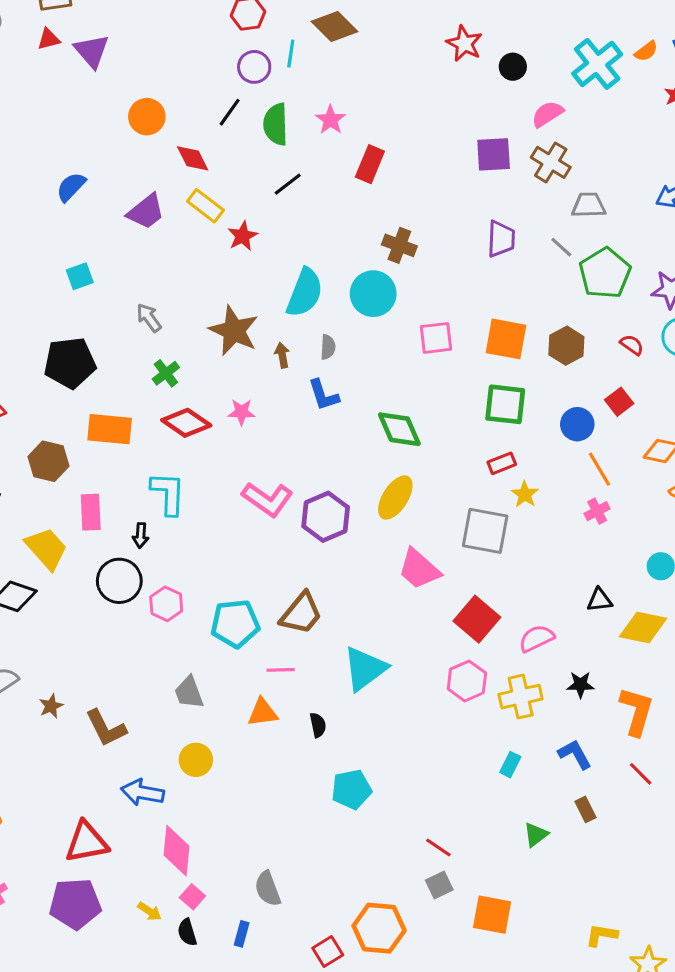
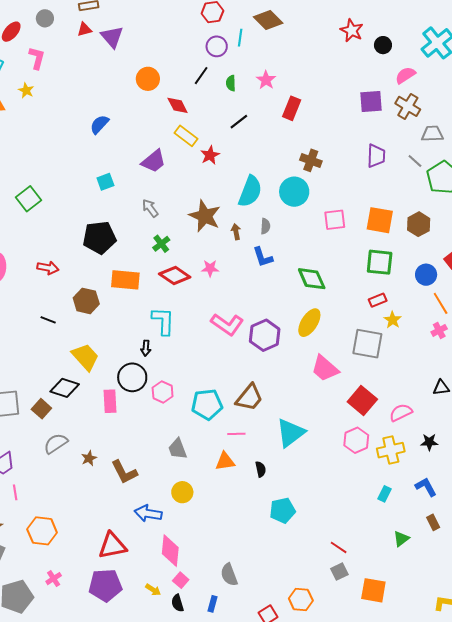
green semicircle: (276, 124) -> (231, 83), size x0.6
purple trapezoid: (146, 212) -> (154, 161), moved
pink rectangle: (91, 512) -> (110, 401), moved
orange hexagon: (379, 928) -> (301, 600), size x0.7

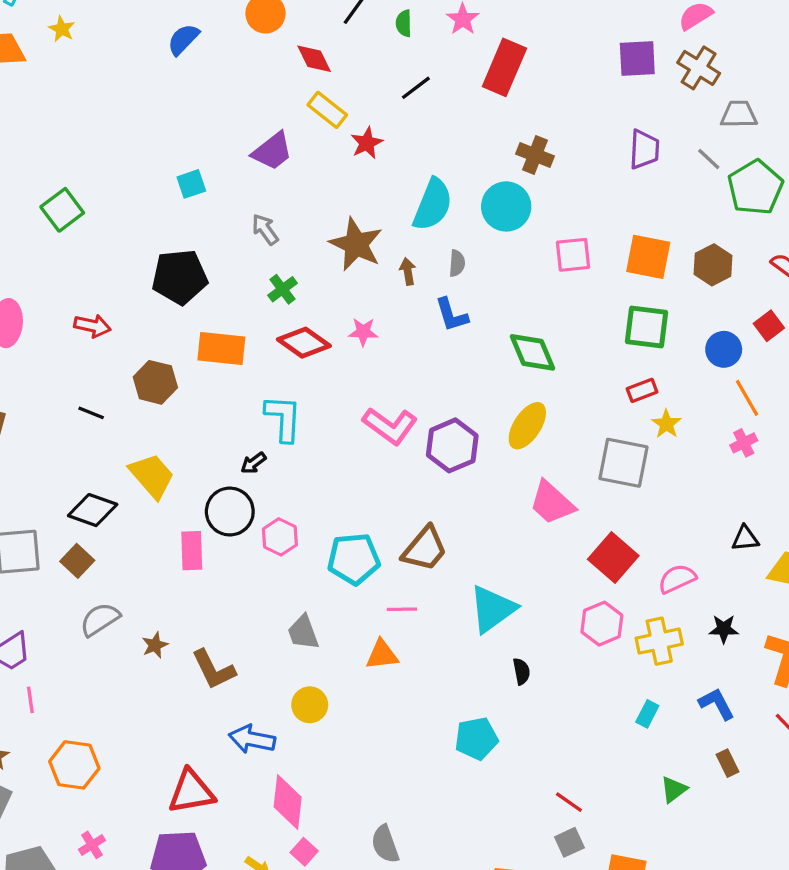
red rectangle: (292, 108) -> (504, 67), size x1.4
blue semicircle: (99, 124) -> (183, 39), moved
black arrow: (146, 348) -> (253, 463), turned 49
black diamond: (65, 388) -> (93, 510), moved
black semicircle: (261, 469) -> (521, 671), moved

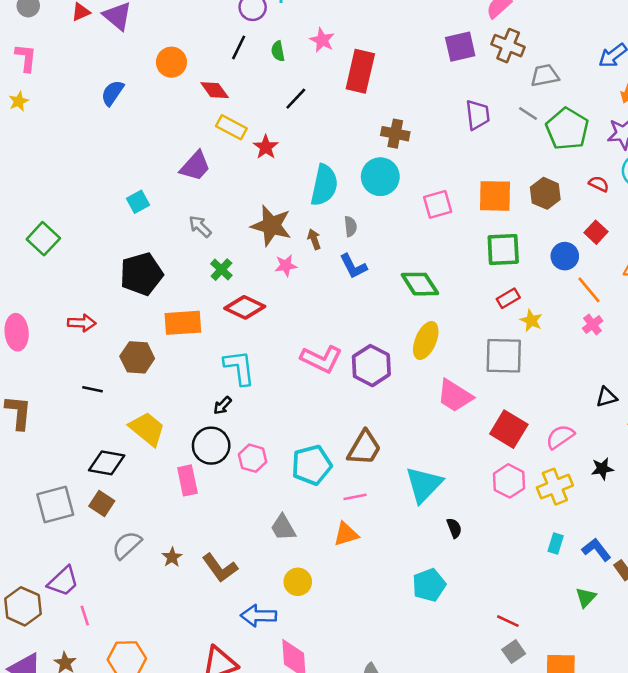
yellow star: (62, 29) -> (19, 101), turned 30
pink star: (363, 332) -> (286, 266), moved
blue L-shape: (717, 704) -> (596, 550), moved

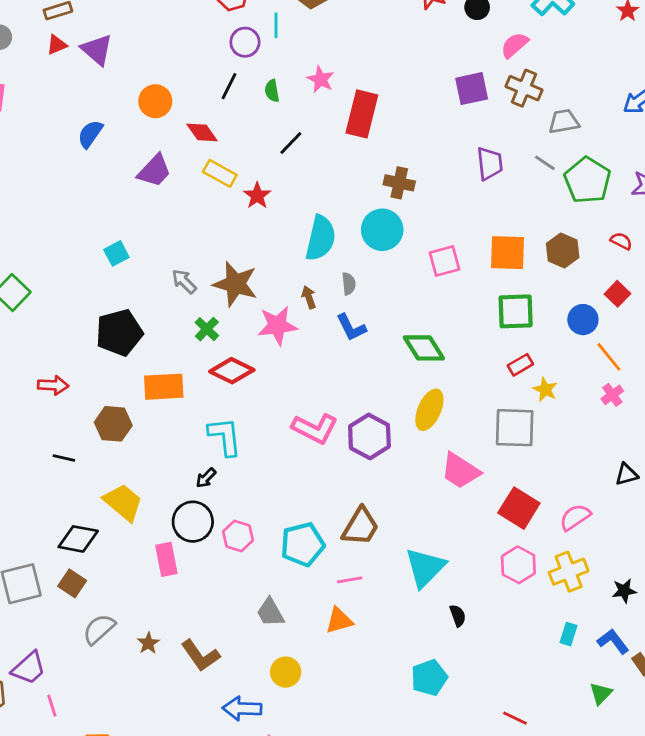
purple trapezoid: (195, 166) -> (154, 171), moved
brown star: (271, 226) -> (235, 284), moved
pink star: (286, 266) -> (277, 326), size x1.6
black star: (602, 469) -> (624, 591), moved

